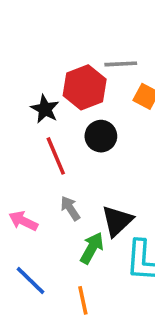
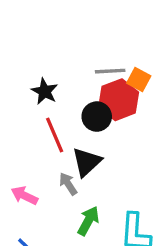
gray line: (121, 64) -> (110, 71), moved
red hexagon: (85, 87) -> (119, 100), moved
black triangle: (117, 221) -> (87, 162), moved

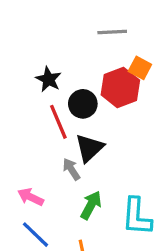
gray line: (110, 71) -> (112, 32), moved
black circle: (97, 117) -> (83, 104), moved
pink arrow: (24, 196) -> (31, 197), moved

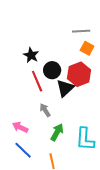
gray line: (112, 32) -> (81, 31), moved
red hexagon: (120, 88) -> (79, 74), moved
black triangle: (89, 148) -> (65, 88), moved

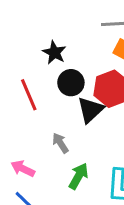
black star: (31, 55) -> (54, 53), moved
red line: (37, 81) -> (29, 95), moved

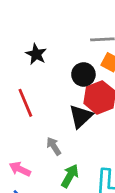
black star: (54, 53) -> (36, 54), moved
black circle: (71, 83) -> (83, 74), moved

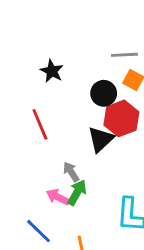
pink arrow: (20, 169) -> (58, 197), moved
green arrow: (70, 176) -> (77, 193), moved

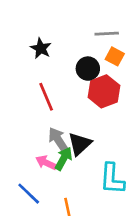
red line: (40, 124) -> (46, 97), moved
black triangle: (101, 139) -> (80, 144), moved
gray arrow: (71, 172) -> (58, 140), size x1.4

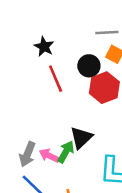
red line: (46, 97) -> (56, 79), moved
gray arrow: (58, 140) -> (27, 154), moved, turned -125

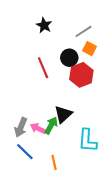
gray line: (107, 32) -> (83, 31), turned -30
black star: (44, 47) -> (44, 25), moved

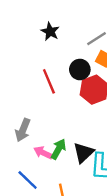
black triangle: (63, 114) -> (83, 153), moved
gray arrow: (21, 127) -> (23, 130), moved

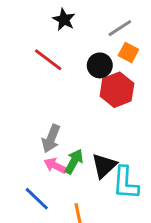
red line: (49, 81) -> (48, 60), moved, turned -30
gray arrow: (23, 130) -> (51, 138), moved

